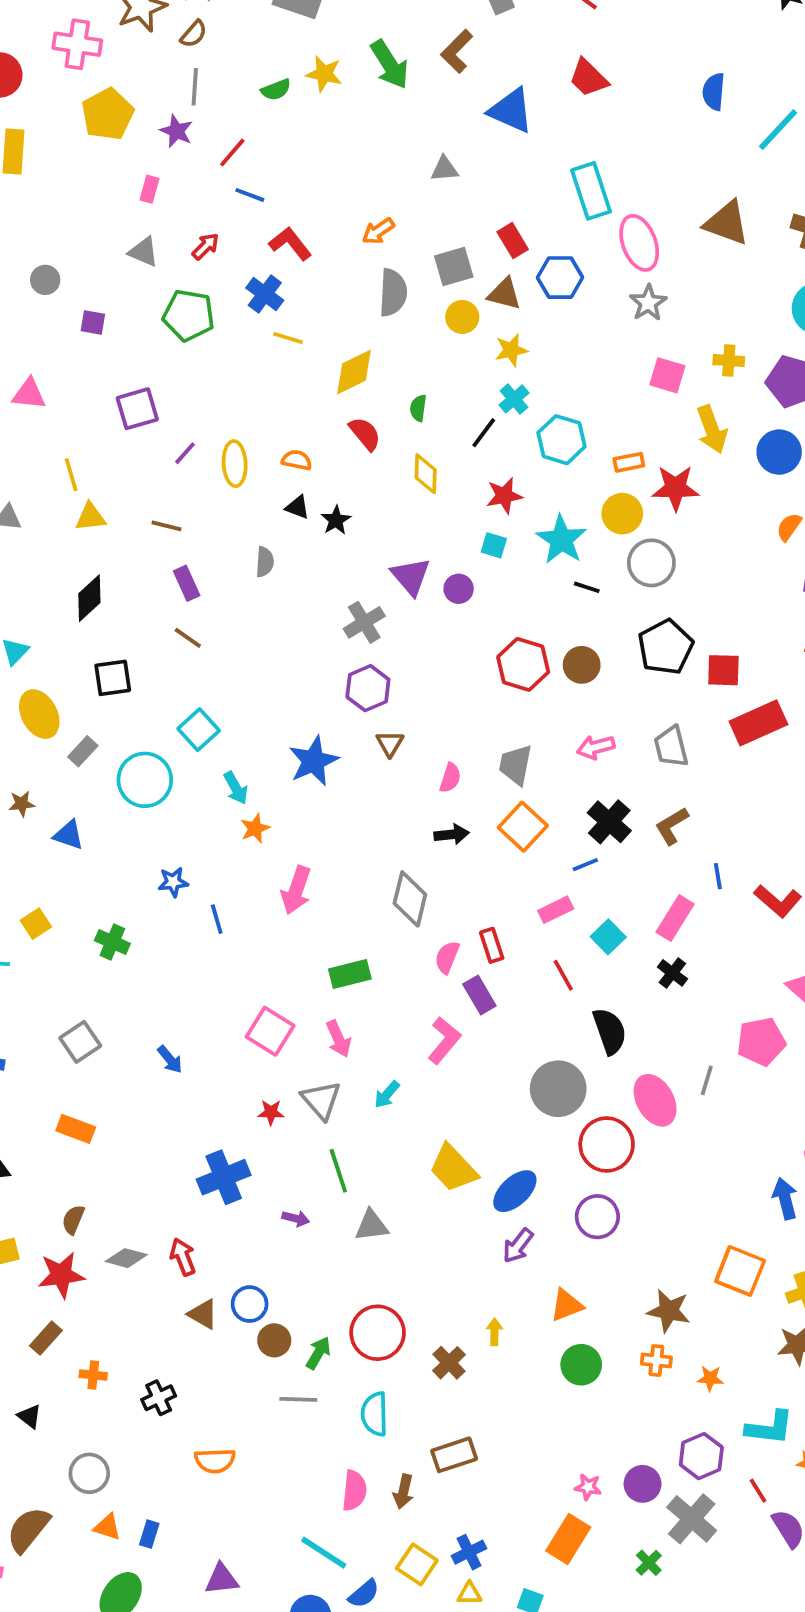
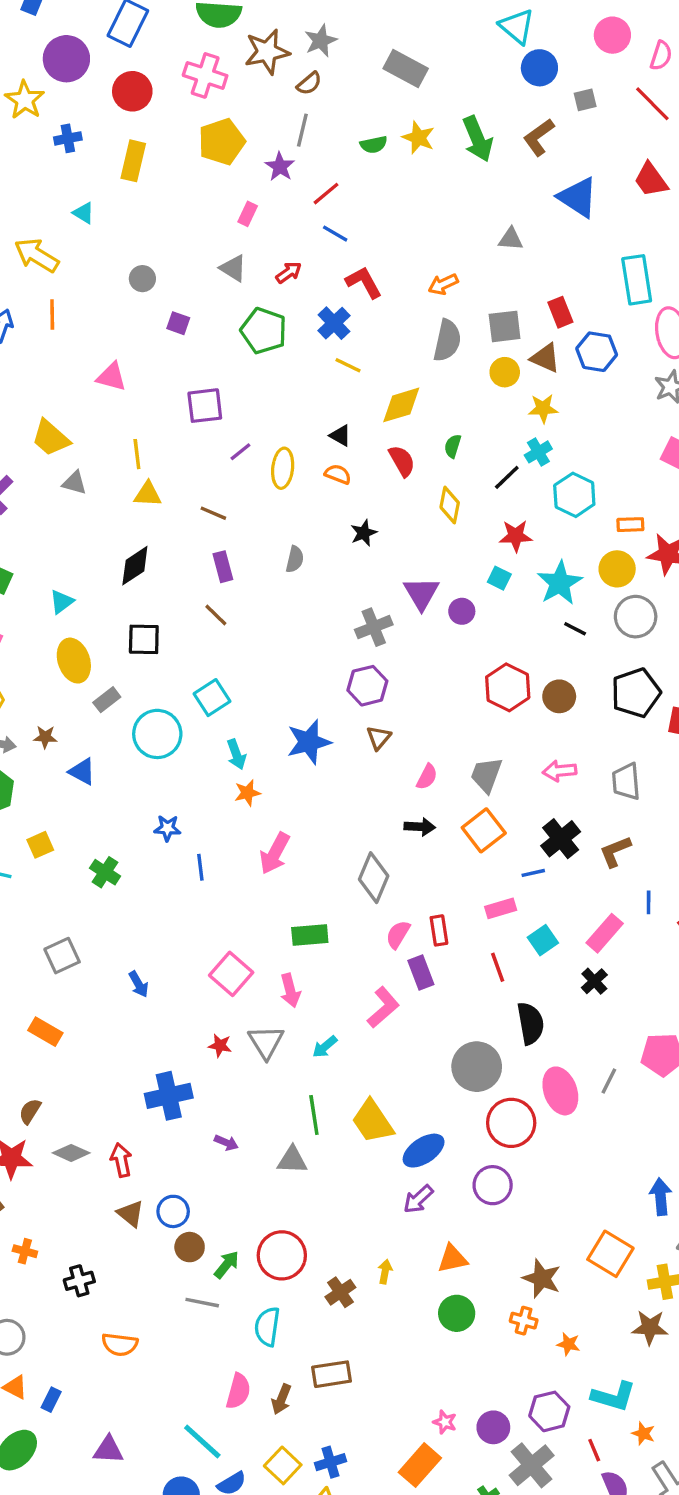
black triangle: (297, 507) -> (340, 436), moved
green line: (338, 1171) -> (314, 1115), moved

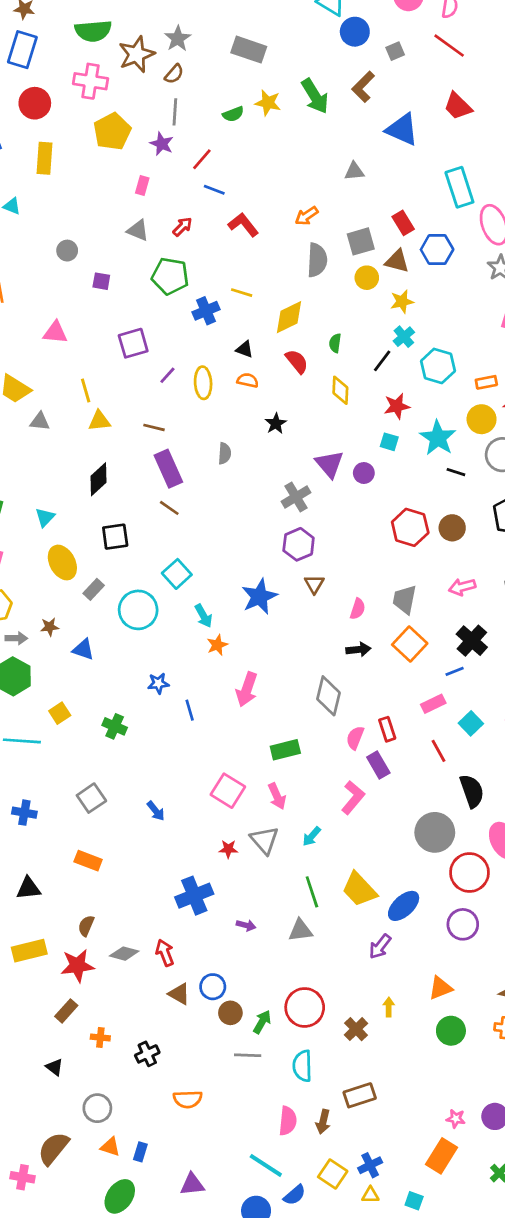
blue cross: (334, 323) -> (206, 311), moved, turned 30
purple rectangle: (223, 567) -> (168, 469), size x1.5
purple arrow: (418, 1199) -> (380, 946), moved

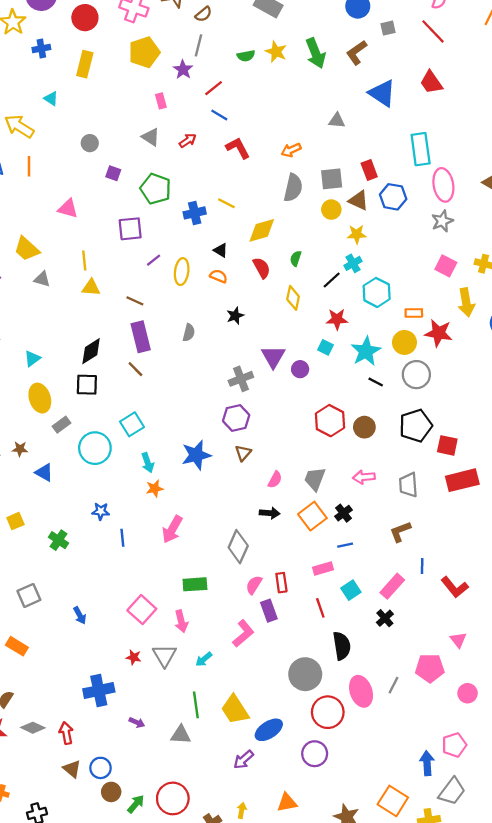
pink rectangle: (142, 185) -> (161, 101), turned -42
green pentagon: (170, 276) -> (156, 189), moved
black diamond: (99, 479) -> (91, 351), moved
black cross: (472, 641) -> (343, 513), moved, size x0.7

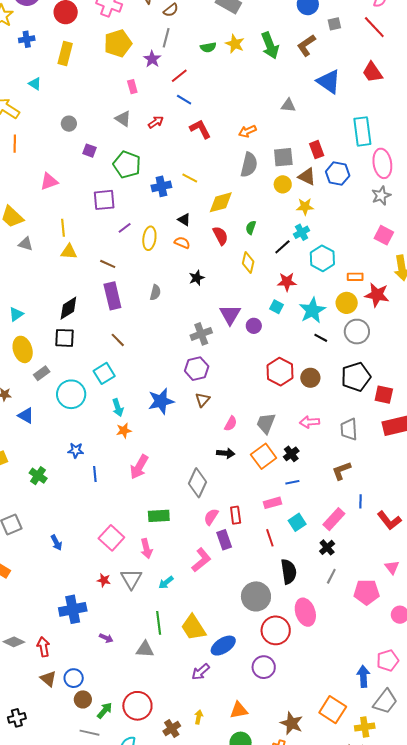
pink triangle: (68, 209) -> (49, 181), turned -36
brown line: (135, 369) -> (118, 340), moved
gray line: (394, 685) -> (331, 576), moved

